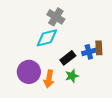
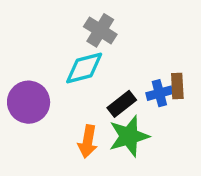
purple circle: (29, 72) -> (29, 102), moved
green star: (72, 76) -> (129, 136), size x1.6

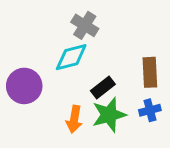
brown rectangle: (177, 86) -> (150, 72), size x1.4
blue cross: (159, 93) -> (150, 110), moved

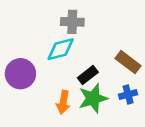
gray cross: (85, 25) -> (72, 22), turned -30
brown rectangle: (150, 72) -> (128, 62), turned -50

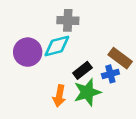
purple circle: (20, 74) -> (28, 52), moved
blue cross: (128, 94) -> (110, 74), moved

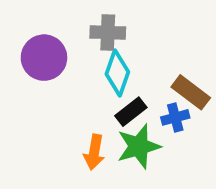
cyan diamond: (57, 46) -> (117, 73), moved, turned -56
purple circle: (28, 52) -> (44, 58), moved

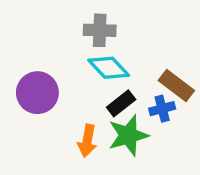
purple circle: (44, 58) -> (37, 93), moved
cyan diamond: (117, 73) -> (109, 68), turned -63

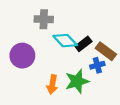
gray cross: (100, 30) -> (44, 19), moved
black rectangle: (121, 103) -> (83, 44), moved

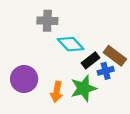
black rectangle: (83, 44) -> (90, 60), moved
purple circle: (22, 56) -> (24, 79), moved

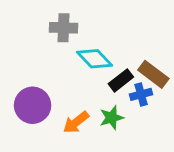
green star: (83, 88) -> (112, 118), size x0.7
orange arrow: (57, 92) -> (76, 122), turned 42

